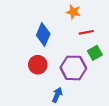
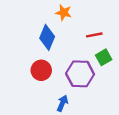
orange star: (73, 12) -> (64, 13), moved

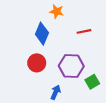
green square: (104, 57) -> (92, 82), moved

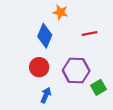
blue arrow: (56, 92) -> (46, 95), moved

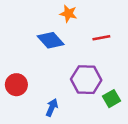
blue diamond: (45, 36) -> (51, 40), turned -65
red circle: (39, 67) -> (16, 85), moved

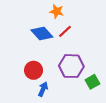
red line: (101, 38) -> (65, 31), moved, turned -32
red circle: (16, 85) -> (34, 70), moved

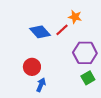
orange star: (57, 11) -> (75, 17), moved
purple hexagon: (71, 66) -> (85, 53), moved

